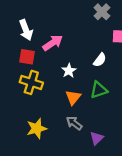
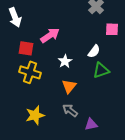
white arrow: (26, 30) -> (15, 17), moved
green triangle: (99, 90) -> (101, 70), moved
purple triangle: (97, 138) -> (91, 124), turned 32

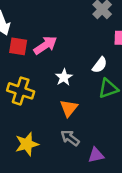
red square: (26, 48) -> (18, 46), moved

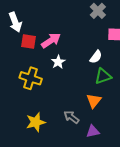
white star: (64, 77) -> (58, 62), moved
orange triangle: (69, 108) -> (94, 101), moved

